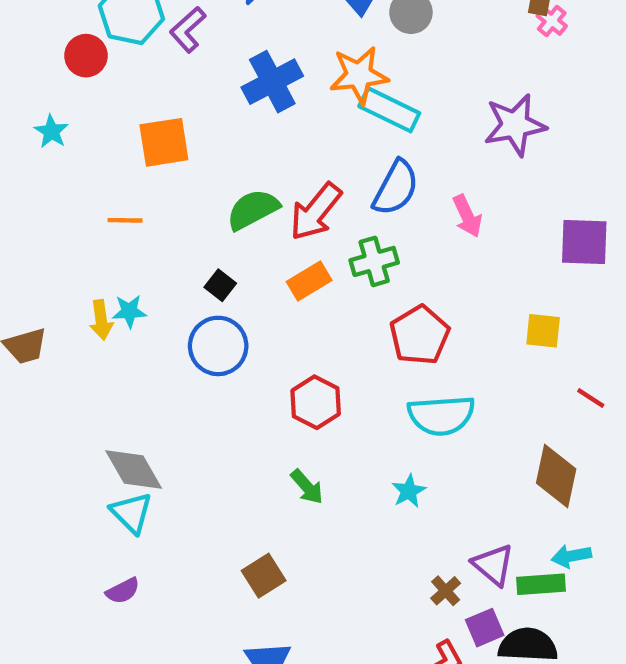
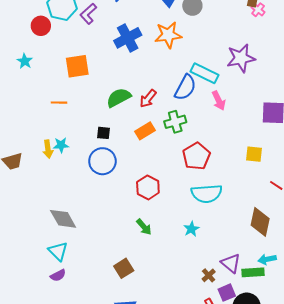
cyan rectangle: (389, 110) -> (205, 73), moved
red arrow: (316, 212) -> (148, 99), size x0.7
black square: (220, 285) -> (103, 133), turned -32
cyan triangle: (131, 513) -> (58, 251), moved

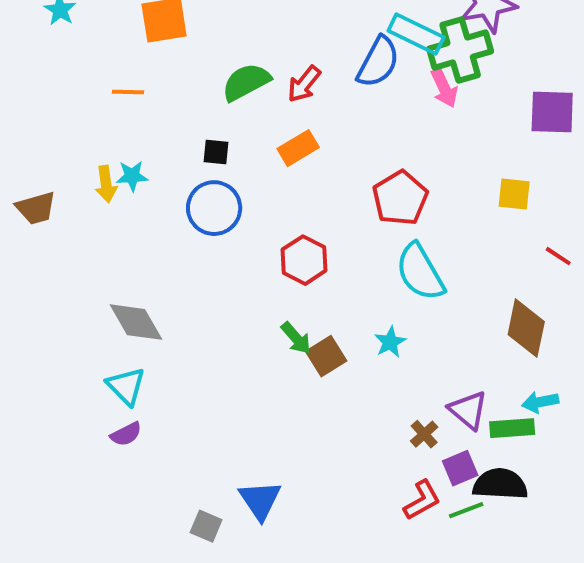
green cross: (175, 122) -> (460, 50), moved, size x1.4
cyan semicircle: (207, 194) -> (420, 272), turned 64
brown square: (124, 268) -> (326, 356), moved

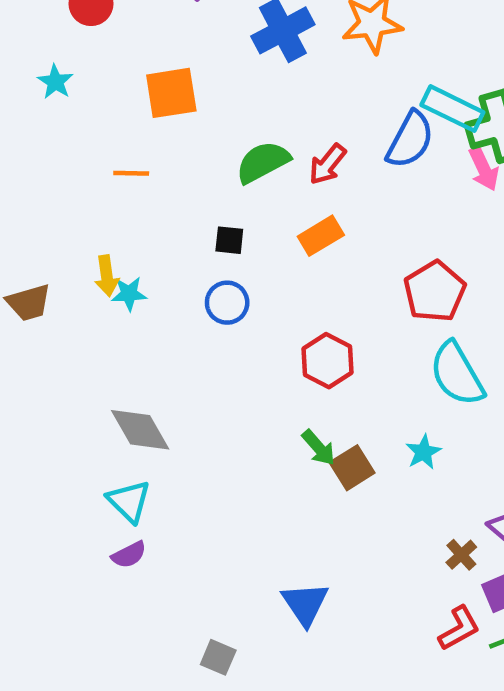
cyan star: (132, 176) -> (129, 294), moved
blue circle: (214, 208) -> (227, 303), size x0.7
blue triangle: (260, 500) -> (305, 604), moved

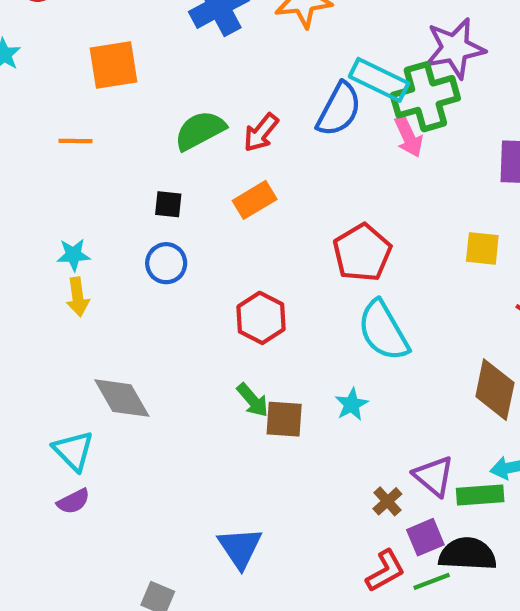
yellow arrow: (107, 276) -> (78, 297), moved
gray diamond: (140, 430) -> (122, 398), moved
brown square: (352, 468) -> (284, 419), turned 36

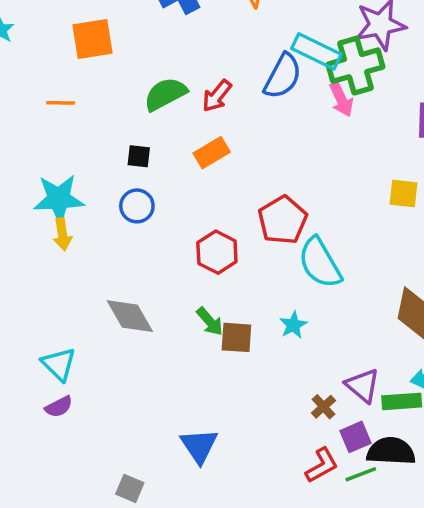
red pentagon: (362, 253) -> (283, 220), moved
cyan star: (73, 255) -> (59, 199), size x1.8
gray diamond: (122, 398) -> (130, 316), moved

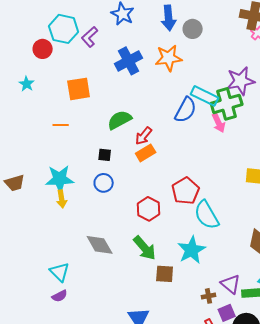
red arrow: (217, 96) -> (144, 136), moved
green arrow: (210, 321) -> (145, 248), size x1.5
cyan star: (293, 325) -> (192, 250), size x1.8
brown square: (236, 337) -> (165, 274), moved
brown cross: (323, 407) -> (209, 296), turned 32

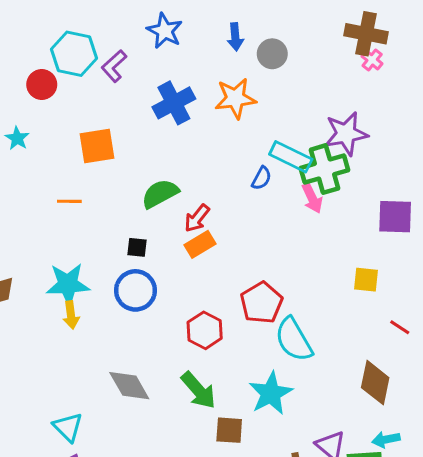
blue arrow: (169, 18) -> (235, 37), size x0.7
blue semicircle: (186, 110) -> (261, 178), size x0.6
blue circle: (104, 183) -> (135, 290), size x1.4

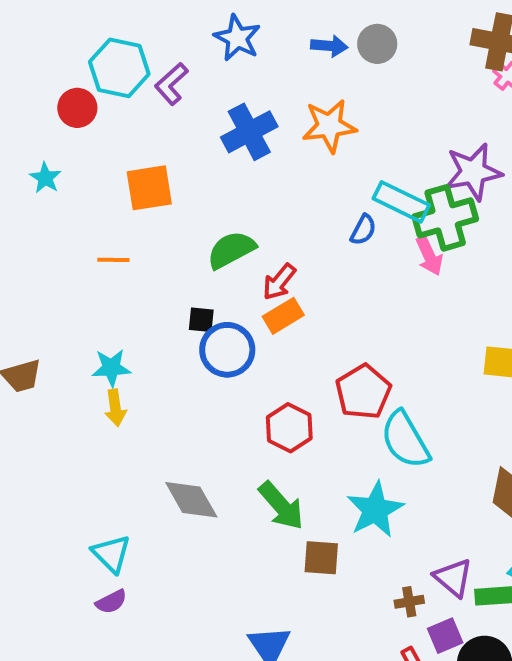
blue arrow: (235, 37) -> (329, 46), turned -80
gray circle: (272, 54) -> (377, 44), moved
cyan star: (68, 284) -> (111, 368), size x0.7
blue circle: (135, 290) -> (227, 350), moved

